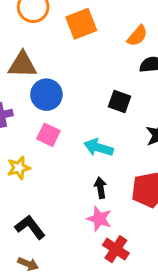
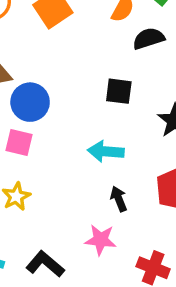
pink square: (48, 135) -> (19, 142), moved
pink star: (99, 219) -> (101, 240), moved

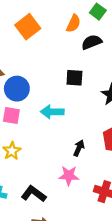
cyan arrow: (106, 151) -> (52, 112), moved
black arrow: (119, 199) -> (79, 148), turned 49

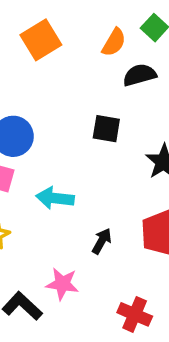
cyan arrow: (52, 112) -> (55, 198), moved
pink star: (69, 176) -> (62, 284), moved

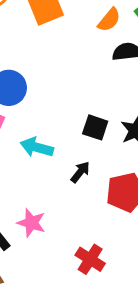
black square: (106, 129) -> (95, 127), moved
black arrow: (102, 241) -> (80, 172), moved

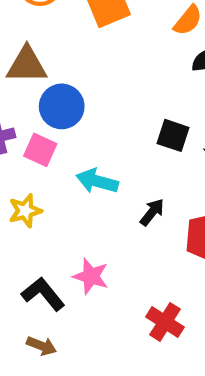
black square: (95, 127) -> (173, 135), moved

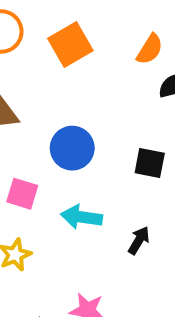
blue circle: (62, 106) -> (72, 148), moved

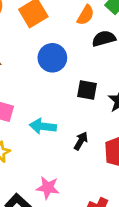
blue circle: (72, 148) -> (52, 58), moved

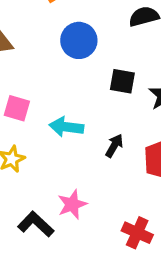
pink star: (48, 188) -> (72, 204), turned -30

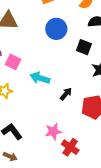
black square: (122, 81) -> (84, 47), moved
pink star: (72, 204) -> (53, 132), moved

